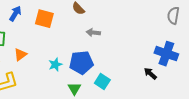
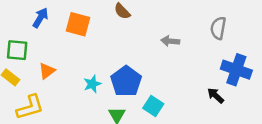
gray semicircle: (173, 16) -> (218, 28), moved
gray arrow: (93, 33) -> (170, 41), moved
blue pentagon: (81, 63) -> (126, 81), turned -30

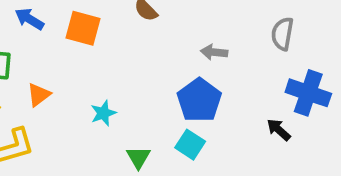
blue arrow: (40, 18) -> (29, 19), turned -90
blue pentagon: (126, 81) -> (199, 100), moved

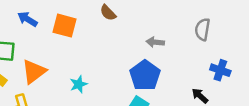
blue cross: (308, 93) -> (220, 70), size x0.7
orange triangle: (39, 95) -> (34, 72), size x1.5

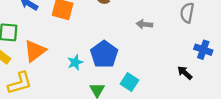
blue pentagon: (145, 75) -> (104, 54), moved

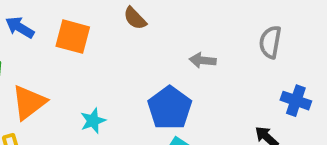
blue pentagon: (104, 54) -> (170, 108), moved

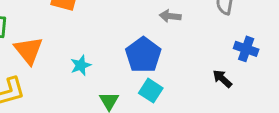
orange triangle: (29, 102) -> (29, 50), turned -32

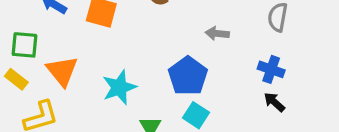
blue cross: (246, 49) -> (271, 69), moved
cyan star: (81, 65) -> (119, 87), size x1.5

